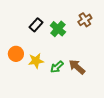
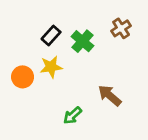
yellow star: (36, 61) -> (51, 67), moved
green arrow: (57, 67) -> (72, 115), moved

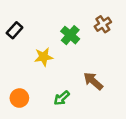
black rectangle: (51, 35) -> (15, 30), moved
orange circle: (23, 77) -> (19, 98), moved

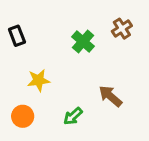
black rectangle: (15, 30) -> (17, 36), turned -63
yellow star: (44, 57) -> (38, 80), moved

